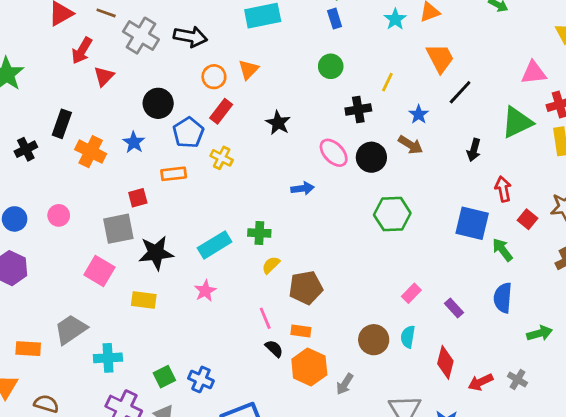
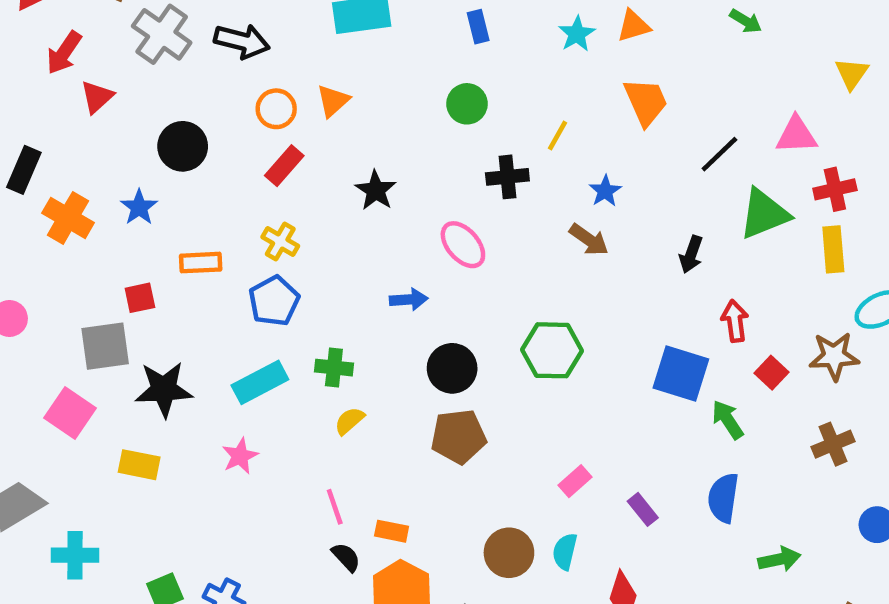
black line: (460, 92) -> (719, 154), moved
blue pentagon: (188, 133) -> (274, 301), moved
black circle: (371, 157) -> (452, 368), moved
brown pentagon: (306, 288) -> (458, 437), moved

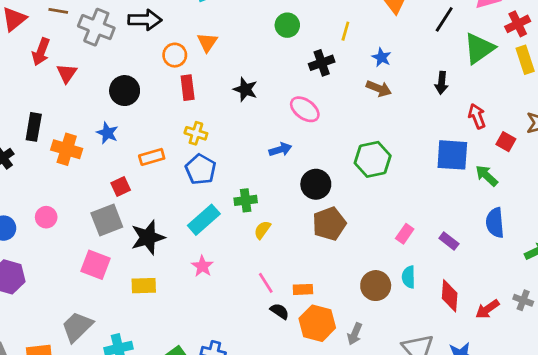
red rectangle: (284, 166) -> (188, 88), turned -35

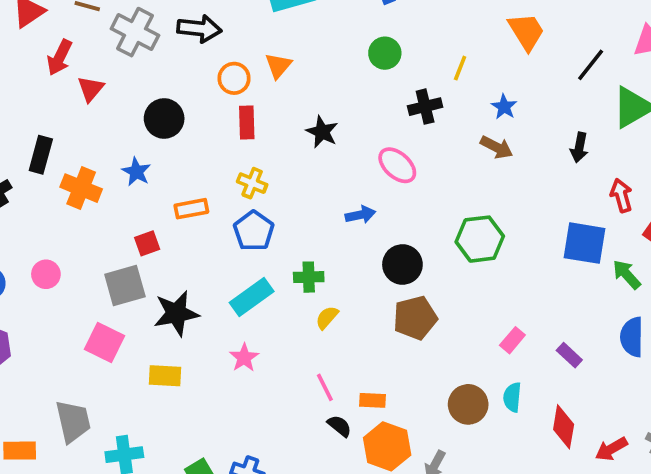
gray trapezoid: (77, 327) -> (73, 421), turned 116

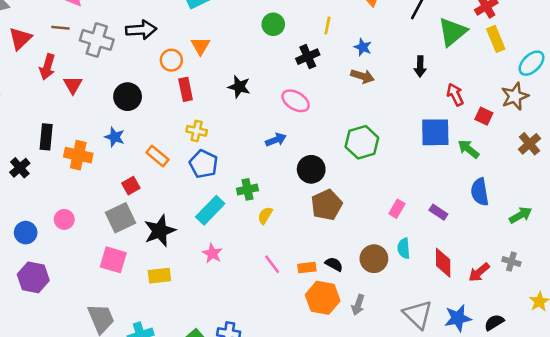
orange rectangle: (191, 209) -> (157, 156), turned 60
black semicircle: (339, 426) -> (334, 264), moved

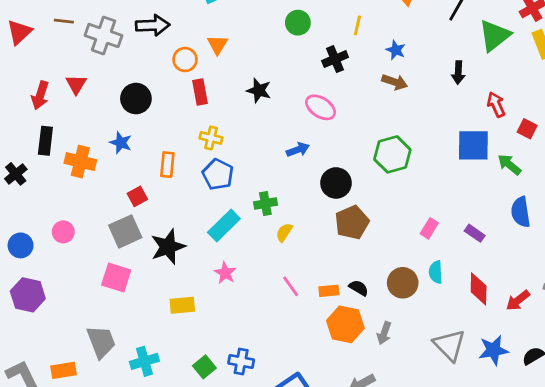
red arrow: (47, 67) -> (40, 95), moved
orange rectangle: (157, 156) -> (167, 165), turned 55
yellow rectangle: (159, 276) -> (182, 305), moved

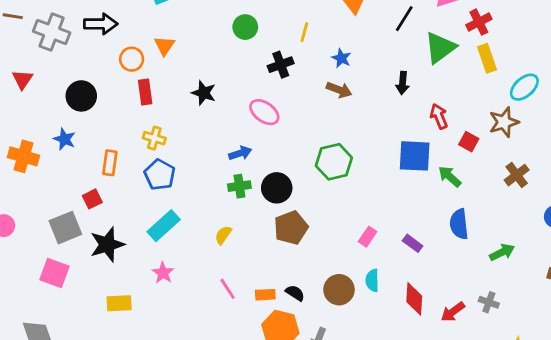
red square: (137, 196) -> (92, 199), moved
green cross: (265, 203) -> (239, 186), moved

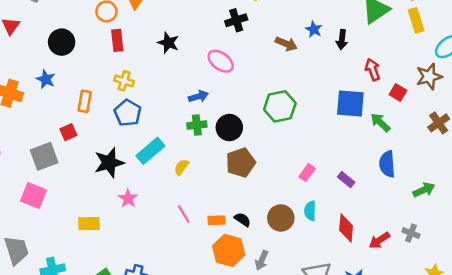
blue star: (341, 58) -> (314, 29), moved
cyan rectangle: (164, 226) -> (150, 151), moved
black star: (107, 245) -> (109, 163), moved

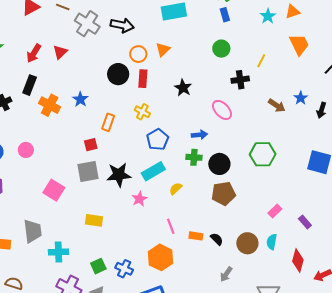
black circle: (62, 42) -> (118, 74), moved
blue pentagon: (128, 113) -> (158, 139), moved
gray square: (44, 156) -> (88, 171), moved
pink star: (128, 198) -> (139, 199), moved
orange hexagon: (229, 250) -> (161, 257), moved

